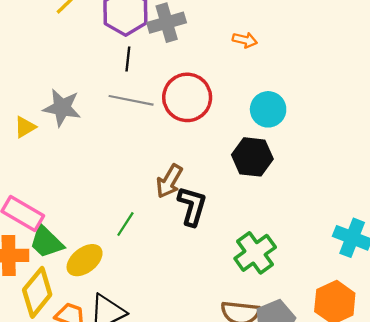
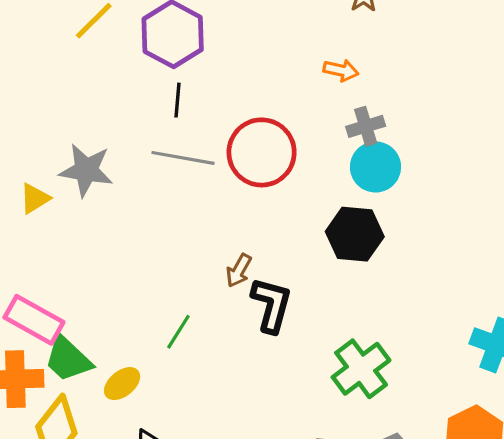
gray cross: (167, 23) -> (366, 126), moved, size x0.7
brown arrow: (169, 181) -> (239, 271), size x0.7
yellow ellipse: (85, 260) -> (122, 384), size x0.7

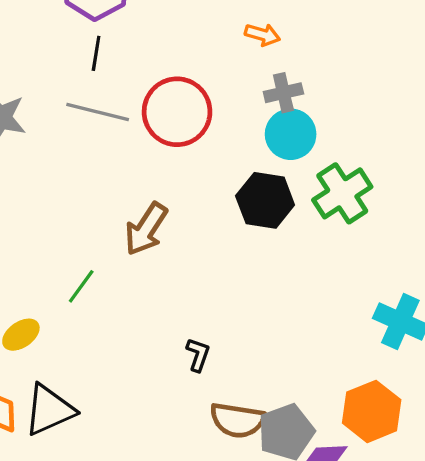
brown arrow: (239, 271) -> (146, 229), size x1.6
black L-shape: (271, 305) -> (198, 355), moved, size x0.6
green cross: (361, 369) -> (342, 193), moved

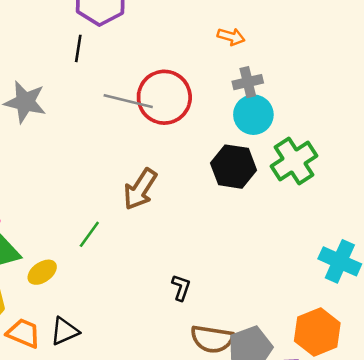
black line: (96, 53) -> (78, 48), moved
gray line: (98, 112) -> (128, 101), moved
black triangle: (49, 410) -> (64, 331), size x0.7

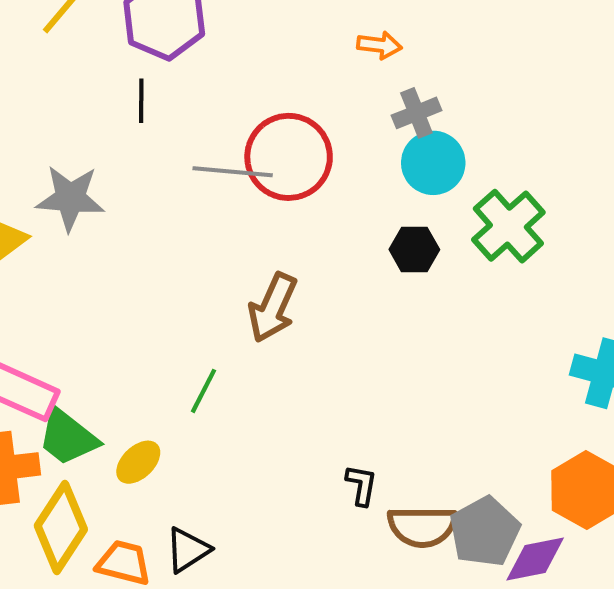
black hexagon: (233, 167) -> (414, 249), size x0.7
black L-shape: (181, 288) -> (361, 485), moved

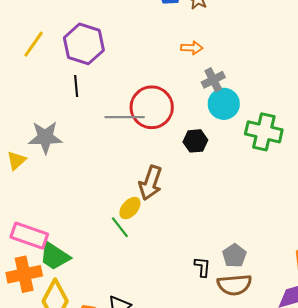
green cross: (508, 226) -> (264, 132), turned -30
black hexagon: (414, 249) -> (195, 141), moved
green line: (204, 391) -> (120, 227), turned -60
yellow ellipse: (138, 462) -> (130, 208), moved
gray pentagon: (485, 532) -> (234, 256), moved, size x0.7

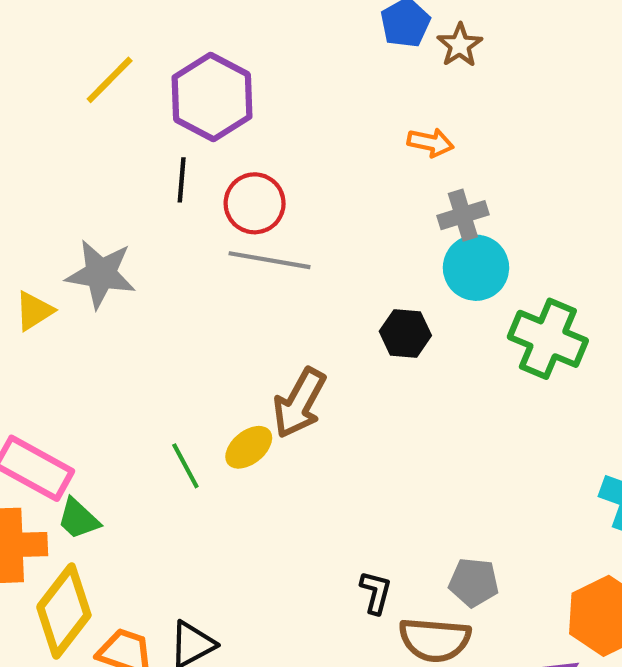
red circle: (152, 107) -> (255, 203), moved, size x0.7
green line: (120, 227) -> (185, 466), moved
green trapezoid: (54, 256) -> (78, 519), size x0.7
gray pentagon: (234, 256) -> (474, 582), moved, turned 30

